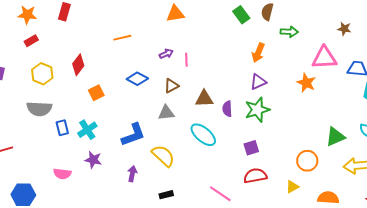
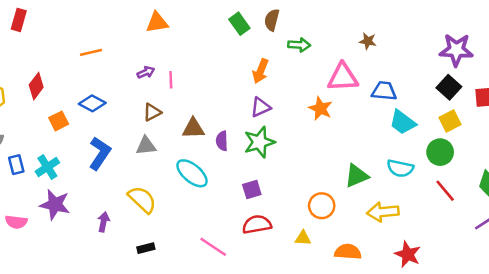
blue diamond: (137, 79) -> (92, 103), moved
blue L-shape: (133, 135) -> (100, 153), moved, turned -36
purple star: (93, 160) -> (55, 204), size x1.4
yellow triangle: (292, 187) -> (303, 238), turned 32

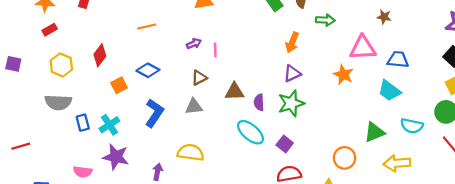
cyan trapezoid: (403, 122) -> (389, 91), moved
cyan ellipse: (192, 173) -> (250, 132), moved
purple square: (252, 189) -> (285, 144), turned -35
yellow semicircle: (142, 199) -> (191, 153), turned -35

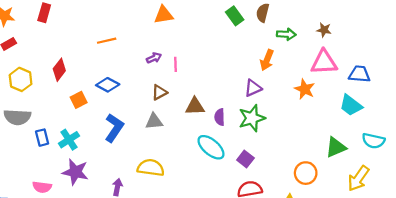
brown star: (384, 17) -> (324, 30), moved
orange arrow: (292, 42) -> (267, 60), moved
yellow arrow: (397, 163) -> (358, 178), turned -50

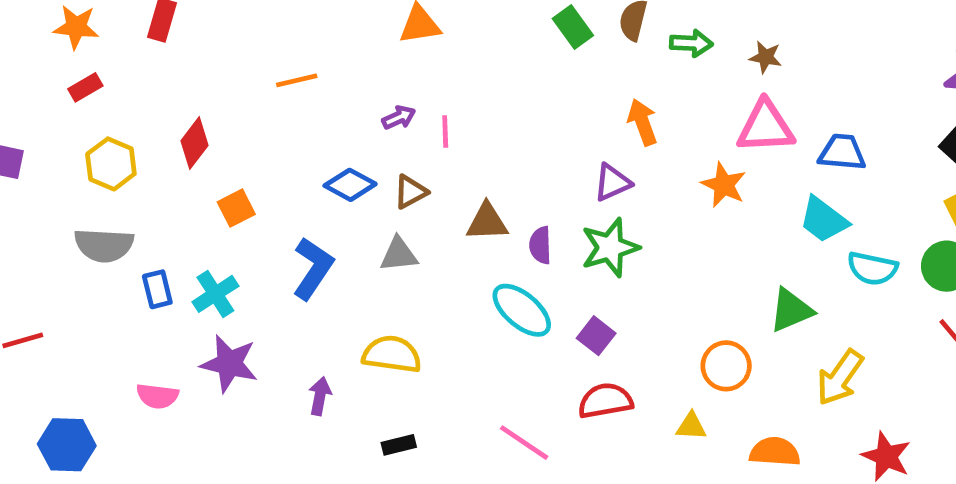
green arrow: (286, 34) -> (691, 43), moved
orange arrow: (267, 60) -> (643, 122), turned 138
blue diamond: (108, 85) -> (350, 185), moved
cyan semicircle: (373, 141) -> (872, 268), moved

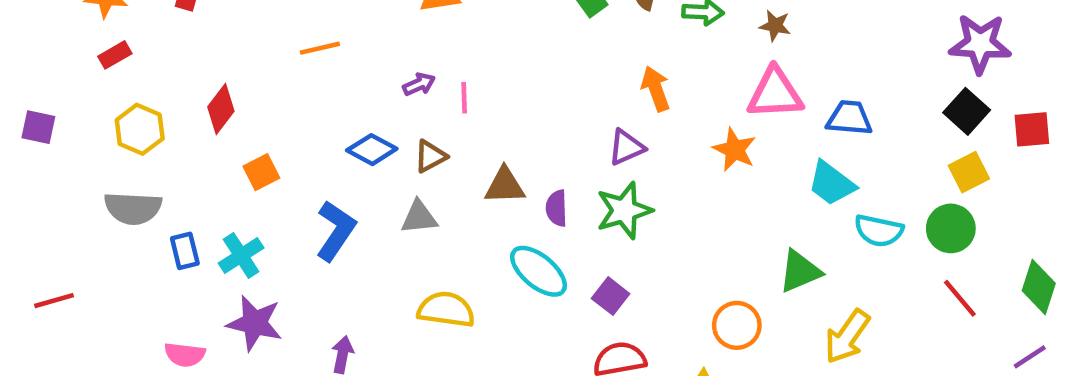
yellow semicircle: (392, 354) -> (446, 310), moved

